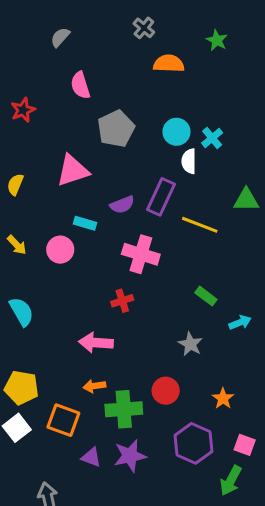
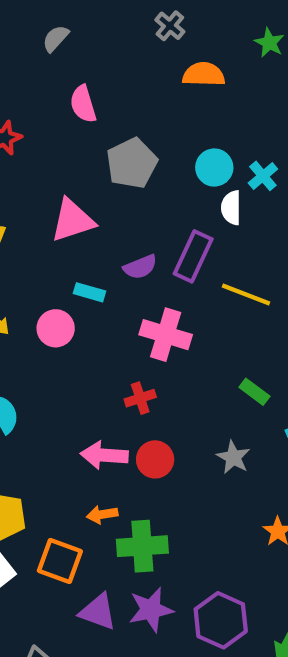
red circle: (166, 391) -> (155, 459), moved
purple hexagon: (194, 443) -> (221, 620), moved
purple triangle: (91, 457) -> (98, 612), size x1.4

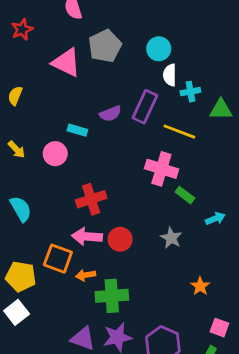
cyan cross: (263, 176) -> (190, 92), moved, turned 30
pink triangle: (73, 220) -> (66, 63), moved, turned 44
pink cross: (166, 335) -> (161, 169), moved
red cross: (140, 398) -> (91, 199), moved, size x1.5
orange square: (60, 561) -> (58, 259), moved

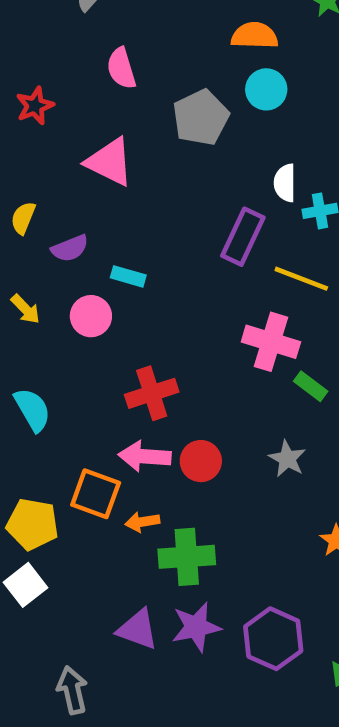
gray pentagon: (105, 46) -> (201, 117), moved
cyan circle: (159, 49) -> (266, 89), moved
purple semicircle: (110, 114) -> (70, 248), moved

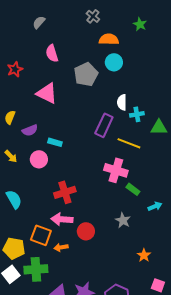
red circle: (201, 461) -> (86, 231), moved
green cross: (187, 557) -> (36, 269), moved

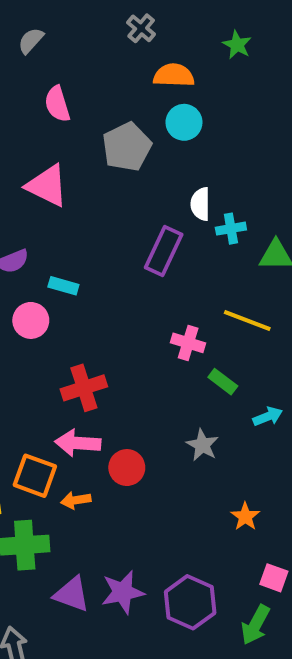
yellow line: (129, 143) -> (247, 320), moved
pink cross: (116, 170) -> (188, 343), size x0.7

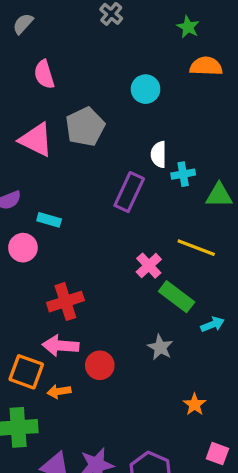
orange semicircle: (174, 75) -> (206, 66), moved
gray pentagon: (127, 147) -> (85, 127), moved
pink cross: (188, 343) -> (149, 266), turned 30
green rectangle: (223, 382) -> (177, 297), size x1.5

